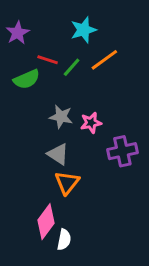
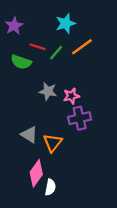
green semicircle: (27, 79) -> (21, 62), turned 42
purple cross: (122, 151) -> (80, 118), moved
gray triangle: (58, 154) -> (29, 135), moved

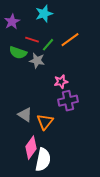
cyan star: (66, 23) -> (44, 14), moved
gray star: (48, 91) -> (37, 61), moved
white semicircle: (50, 187) -> (43, 160), size x1.6

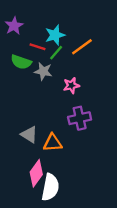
cyan star: (44, 14) -> (55, 35), moved
pink star: (61, 82) -> (71, 85), moved
orange triangle: (45, 122) -> (53, 143), turned 48

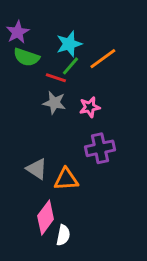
red line: (37, 47) -> (56, 78), moved
green semicircle: (21, 62) -> (26, 57), moved
gray star: (43, 71) -> (54, 103), moved
white semicircle: (50, 187) -> (63, 235), size x0.6

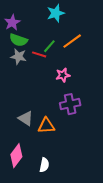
cyan star: (69, 44) -> (56, 13), moved
gray star: (54, 103) -> (18, 57), moved
pink diamond: (46, 217) -> (16, 156), moved

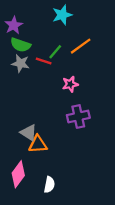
orange triangle: (46, 126) -> (38, 144), moved

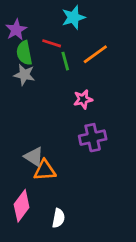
green semicircle: (21, 45) -> (24, 53), turned 60
green line: (55, 52) -> (65, 61), turned -56
red line: (44, 61) -> (52, 43), moved

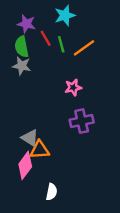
purple star: (16, 30) -> (26, 24), moved, turned -30
red line: (52, 43) -> (46, 38), turned 42
green line: (65, 61) -> (61, 44), moved
pink diamond: (22, 206) -> (25, 165), moved

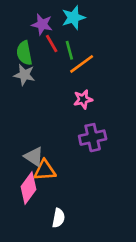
purple star: (26, 24) -> (42, 24), moved
orange line: (84, 48) -> (82, 64), moved

